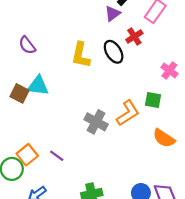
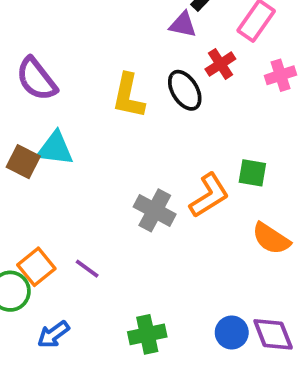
purple triangle: (112, 13) -> (183, 25), turned 49
purple semicircle: (27, 45) -> (36, 79), size x1.4
pink cross: (169, 70) -> (281, 75), moved, turned 35

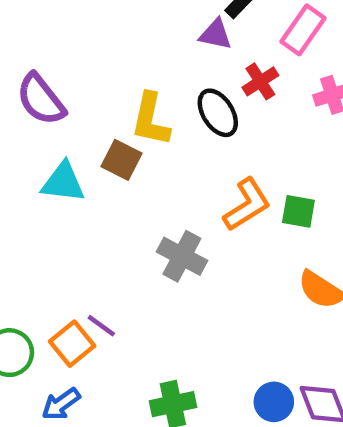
brown square: (23, 162) -> (121, 160), moved
orange L-shape: (209, 195) -> (247, 205), moved
orange square: (36, 267) -> (72, 344), moved

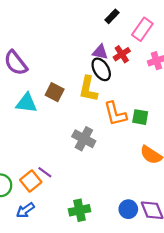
purple triangle: (216, 34) -> (100, 52), moved
yellow L-shape: (151, 120) -> (88, 89), moved
orange L-shape: (247, 205) -> (115, 114), turned 108

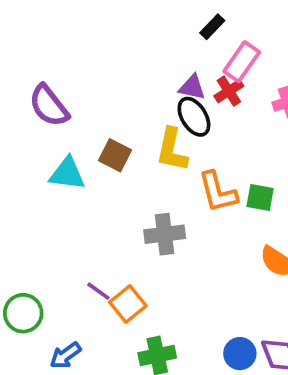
pink rectangle: (142, 29) -> (242, 62), moved
gray cross: (84, 139) -> (165, 234), turned -35
orange square: (31, 181) -> (128, 304), moved

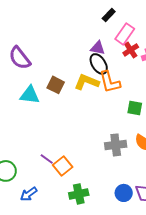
red cross: (229, 91) -> (131, 50), moved
yellow L-shape: (172, 150) -> (87, 82), turned 100
orange L-shape: (218, 192) -> (110, 82), moved
gray cross: (165, 234) -> (116, 145), moved

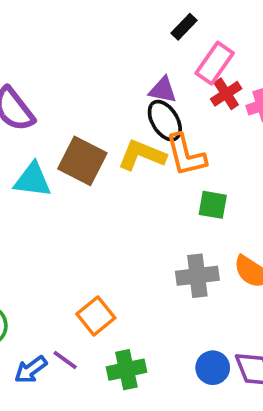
brown square: (56, 85) -> (82, 161), size x1.4
green square: (135, 108) -> (213, 205), moved
purple line: (47, 159) -> (65, 360), moved

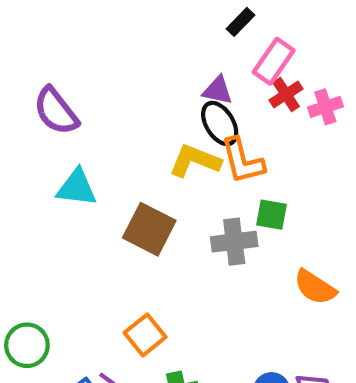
brown square: (82, 161) -> (149, 229), moved
gray cross: (197, 276) -> (234, 242), moved

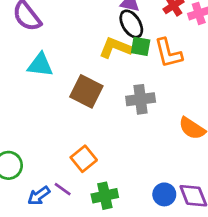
orange L-shape: (243, 161) -> (168, 53), moved
green square: (272, 215) -> (141, 46), moved

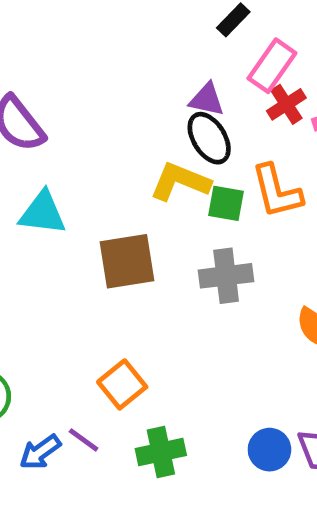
green square: (141, 46) -> (226, 203), moved
brown square: (86, 91) -> (127, 261), turned -36

